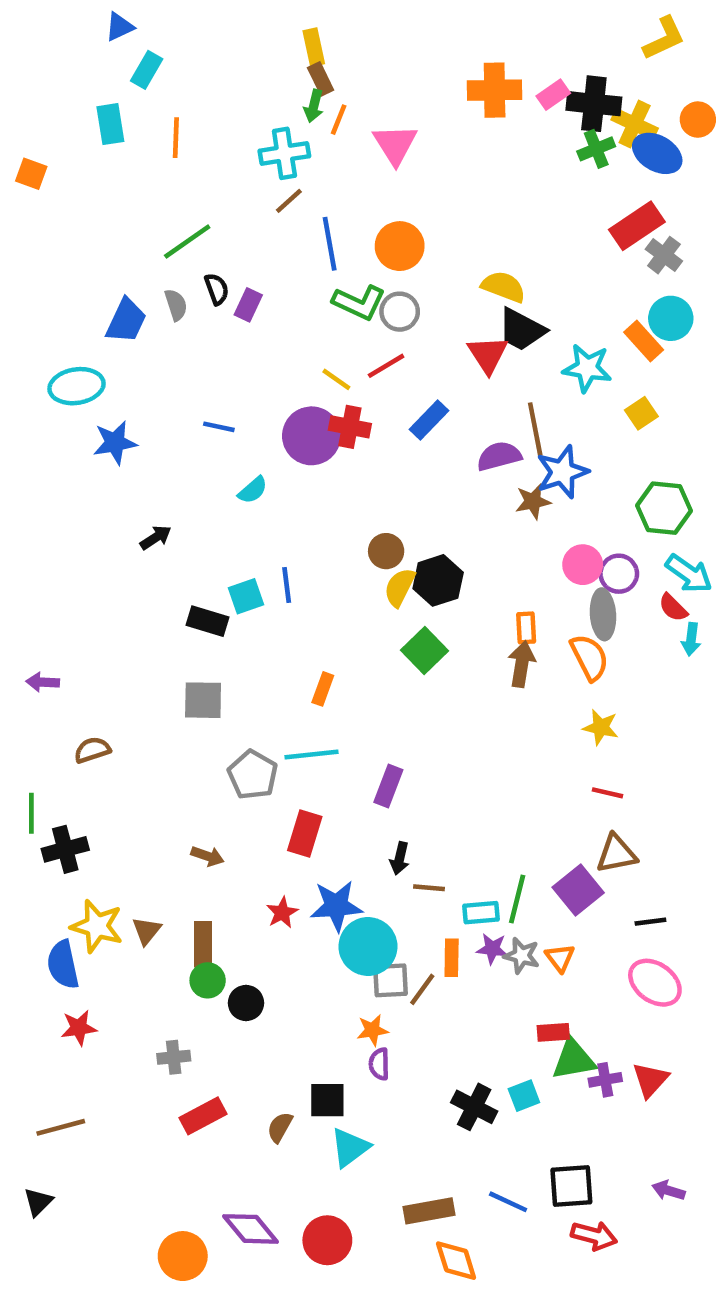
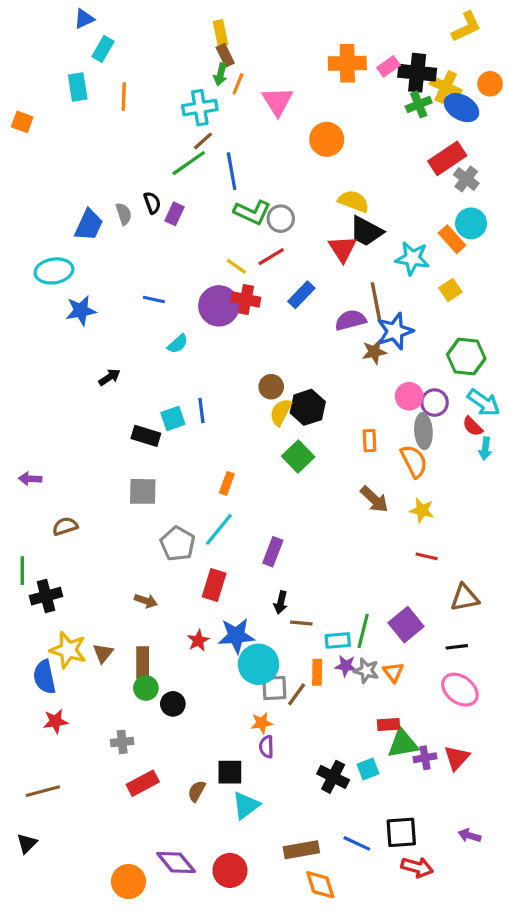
green line: (187, 242) -> (189, 163), moved
orange circle: (400, 246) -> (327, 139), moved
brown arrow: (522, 664) -> (374, 499), moved, turned 124
cyan line: (312, 754) -> (219, 529), turned -45
brown triangle: (617, 854) -> (465, 598), moved

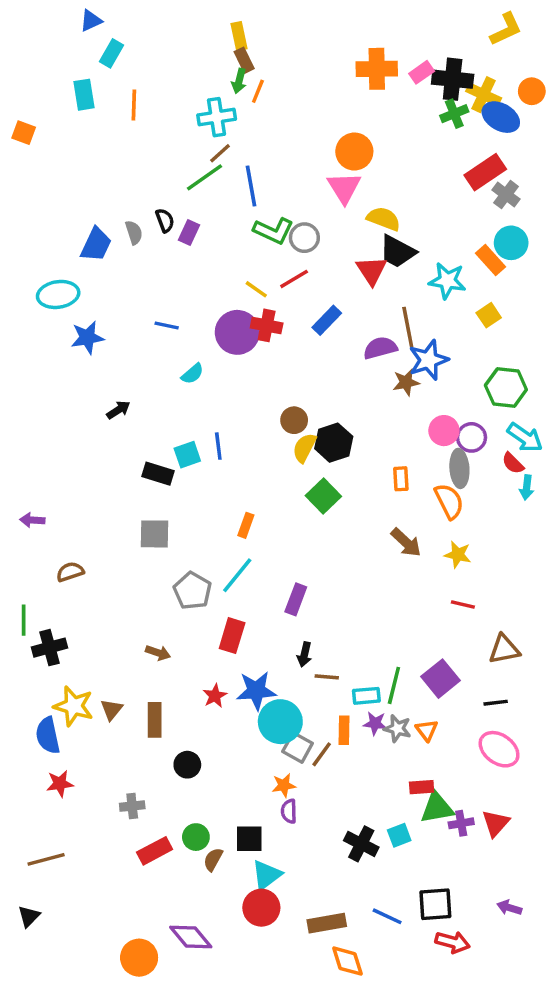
pink triangle: (278, 101) -> (344, 188), moved
green circle: (146, 688) -> (196, 837), moved
gray square: (274, 688) -> (298, 747), turned 32
red circle: (230, 870) -> (261, 908), moved

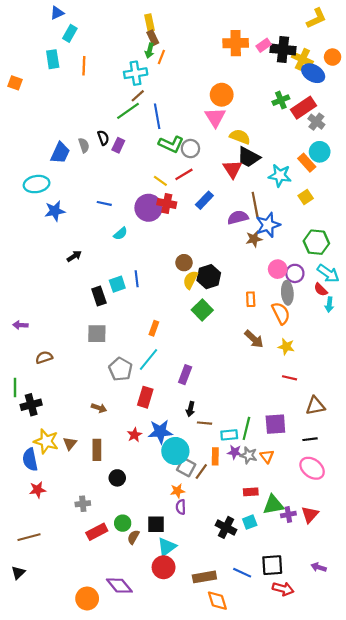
green cross: (454, 114) -> (281, 100), moved
black rectangle: (158, 474) -> (99, 296), turned 54
purple square: (440, 679) -> (275, 424), turned 35
red rectangle: (422, 787) -> (251, 492), moved

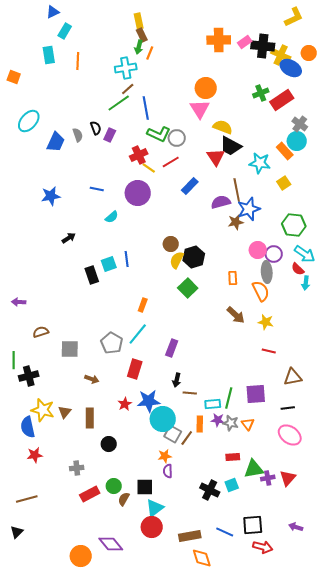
gray cross: (316, 122) -> (300, 124), moved
cyan ellipse: (37, 184) -> (29, 121), moved, turned -40
red cross: (167, 203) -> (139, 155), moved, turned -36
gray square: (97, 334) -> (70, 349), moved

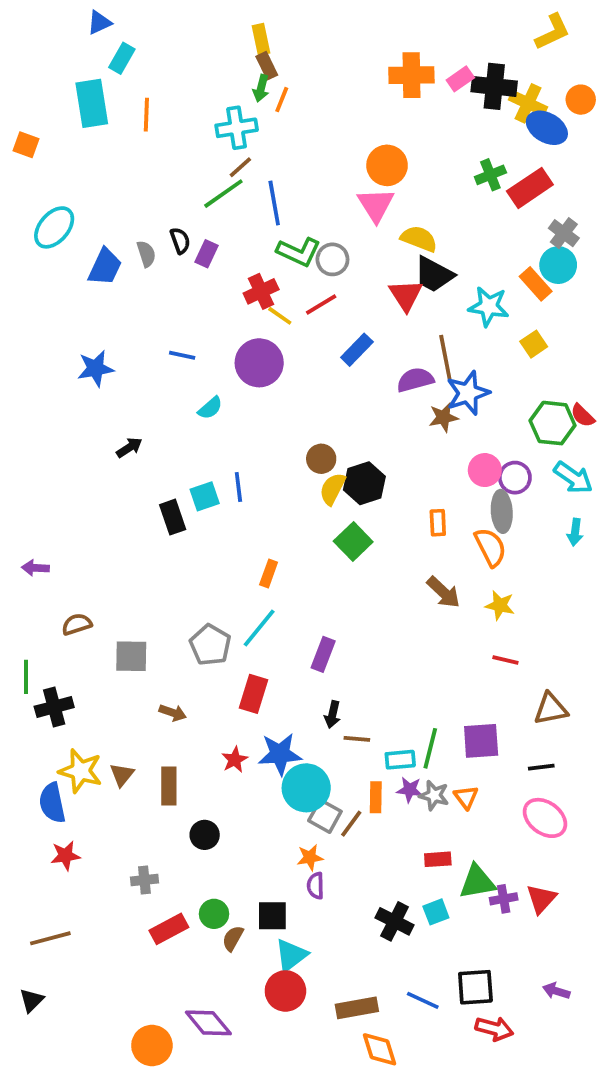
cyan rectangle: (49, 55) -> (92, 103), size x1.4
red semicircle: (298, 269) -> (583, 415), moved

